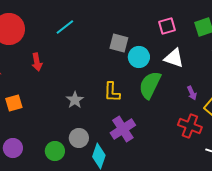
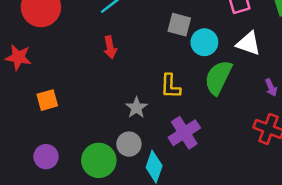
red arrow: (37, 62) -> (110, 47), moved
gray star: (75, 100) -> (136, 108), moved
green circle: (55, 151) -> (99, 160), size x1.4

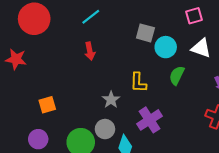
green semicircle: (218, 77) -> (177, 75), size x0.7
orange square: (47, 100) -> (47, 105), moved

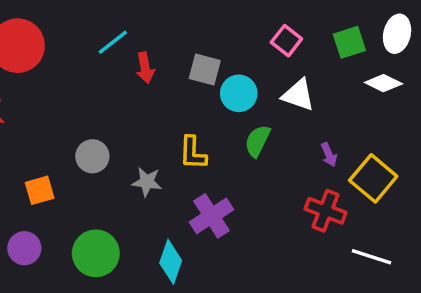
pink square: (194, 16) -> (286, 41), turned -36
red arrow: (90, 51) -> (145, 68), moved
gray star: (111, 100) -> (147, 182), turned -30
gray circle: (105, 129) -> (92, 156), moved

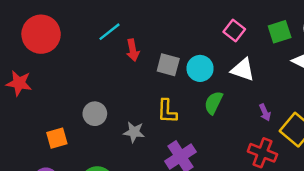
gray square: (205, 69) -> (168, 65), moved

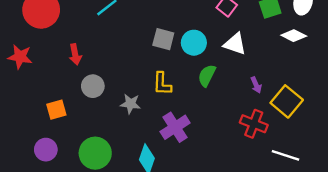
red arrow: (133, 50) -> (75, 54), moved

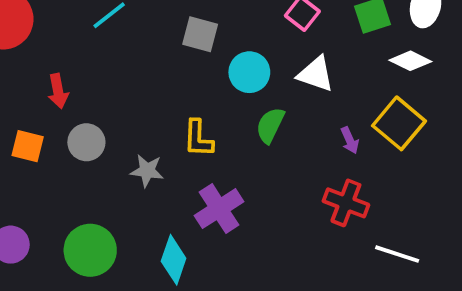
gray square: (163, 39) -> (200, 34), moved
yellow square: (287, 101) -> (399, 123), moved
orange square: (56, 110) -> (28, 146), moved, turned 30

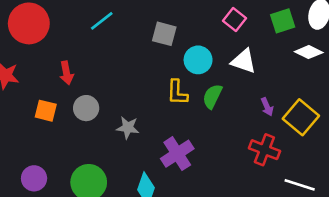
yellow square: (399, 123) -> (301, 117), moved
yellow L-shape: (198, 138) -> (177, 92), moved

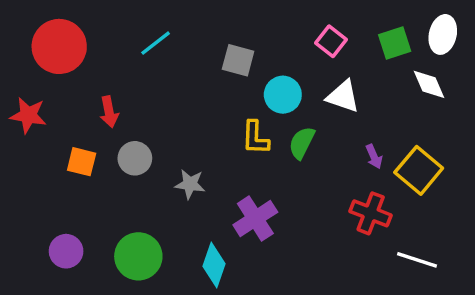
white diamond: (309, 52) -> (429, 84), turned 40

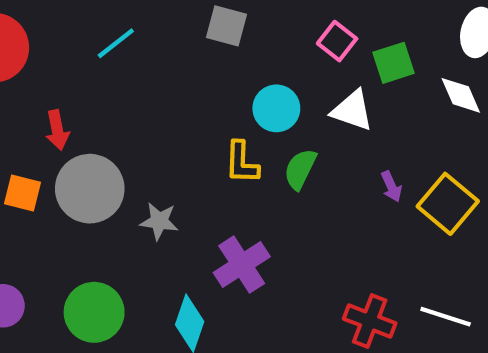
green square: (395, 43) -> (394, 63), moved
gray square: (238, 60) -> (226, 26), moved
gray circle: (135, 158) -> (90, 189), size x1.6
red cross: (371, 213) -> (370, 321), moved

